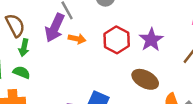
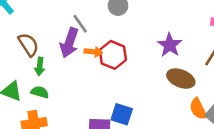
red hexagon: (117, 40) -> (113, 55), moved
brown ellipse: (145, 79) -> (181, 79), moved

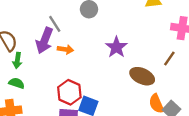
purple star: (170, 45) -> (116, 47), moved
red hexagon: (113, 55) -> (69, 92), moved

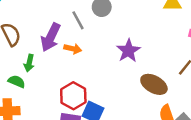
gray line: (55, 24) -> (78, 20), moved
green arrow: (17, 60) -> (29, 63), moved

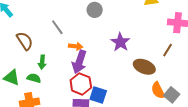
gray line: (78, 20) -> (57, 27), moved
purple arrow: (51, 37) -> (79, 62), moved

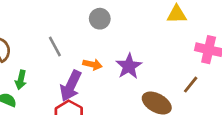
gray line: (57, 27) -> (55, 46), moved
orange arrow: (76, 46) -> (92, 64), moved

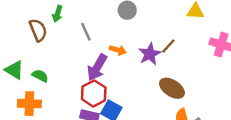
green arrow: (21, 80) -> (57, 14), moved
brown line: (191, 85) -> (168, 46), moved

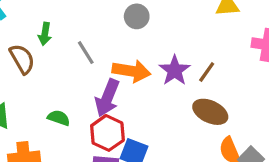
brown line: (168, 46) -> (207, 72), moved
orange arrow: (118, 50) -> (131, 71), size x1.6
green semicircle: (40, 76) -> (59, 118), moved

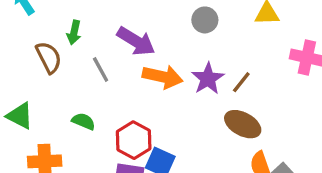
gray circle: (137, 16) -> (205, 20), moved
gray line: (86, 53) -> (101, 69), moved
purple arrow: (107, 98) -> (136, 41), moved, turned -84

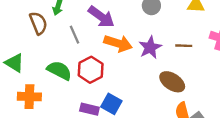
brown line: (241, 82) -> (184, 46), moved, turned 49
green semicircle: (83, 121) -> (59, 70), size x1.5
red hexagon: (134, 140) -> (91, 70), moved

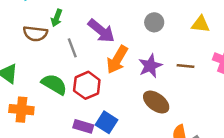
brown semicircle: (38, 23) -> (35, 34), turned 115
orange arrow: (118, 43) -> (117, 60), turned 100
brown ellipse: (172, 82) -> (156, 102), moved

